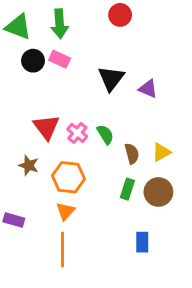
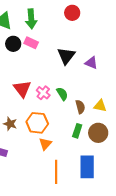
yellow triangle: (161, 152) -> (100, 106), turned 40
brown star: (29, 165) -> (10, 124), moved
orange triangle: (65, 211) -> (45, 144), moved
blue rectangle: (142, 242) -> (87, 167), size x1.6
orange line: (63, 250) -> (56, 172), moved

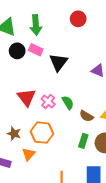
black triangle: (66, 56) -> (59, 62), moved
brown semicircle: (80, 107) -> (86, 116), turned 136
orange triangle: (45, 144) -> (29, 154), moved

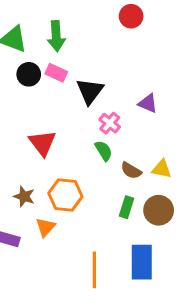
red circle: (78, 19) -> (131, 16), moved
pink cross: (48, 102) -> (110, 123), moved

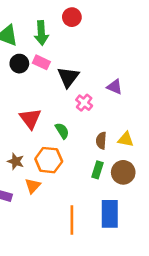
red circle: (131, 16) -> (72, 17), moved
green semicircle: (104, 151) -> (62, 131), moved
brown semicircle: (131, 171) -> (101, 141), turned 63

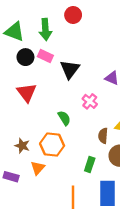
pink cross: (84, 103) -> (90, 101), moved
red triangle: (30, 119) -> (27, 93), moved
brown semicircle: (101, 141) -> (103, 136), moved
green rectangle: (98, 170) -> (90, 165), moved

